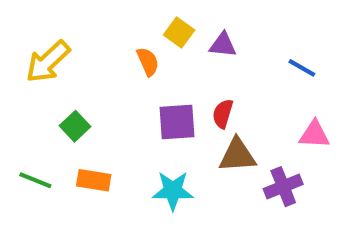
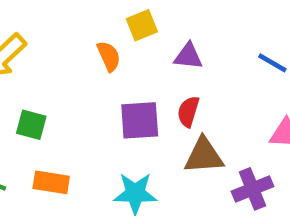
yellow square: (179, 32) -> (142, 25), turned 32
purple triangle: (223, 45) -> (188, 56), moved
green square: (75, 126) -> (31, 125), turned -32

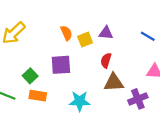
yellow square: (142, 25) -> (85, 40), moved
purple square: (140, 120) -> (61, 65), moved
green square: (31, 125) -> (30, 76), moved, turned 32

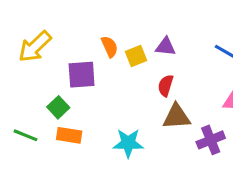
purple square: (61, 65) -> (82, 75), moved

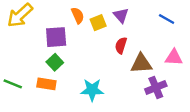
purple triangle: (166, 47) -> (121, 15), turned 42
green square: (58, 107) -> (55, 62), moved
brown triangle: (176, 117) -> (141, 63), moved

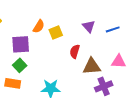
orange semicircle: (78, 15) -> (39, 26), turned 56
purple triangle: (121, 15) -> (89, 26), moved
blue line: (167, 19) -> (113, 29), turned -48

